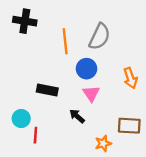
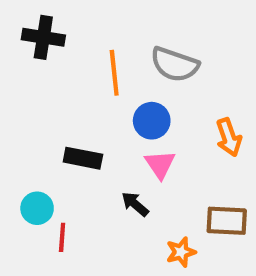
gray semicircle: (100, 37) -> (175, 64), turned 84

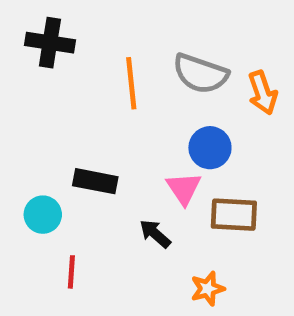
blue circle: (152, 121) -> (210, 148), moved
orange arrow: (229, 137) -> (263, 93), moved
cyan circle: (37, 208) -> (43, 215), moved
brown rectangle: (227, 221) -> (234, 215), moved

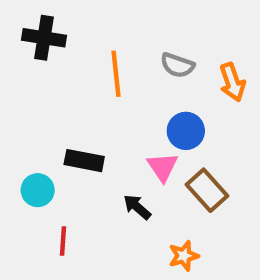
gray semicircle: (200, 74) -> (177, 65), size x0.7
brown rectangle: (234, 215) -> (207, 190), turned 45

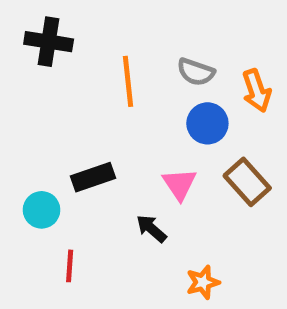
blue circle: (186, 131) -> (207, 123), moved
black rectangle: (84, 161) -> (93, 177), turned -30
brown rectangle: (207, 190) -> (247, 182), moved

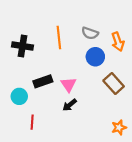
black cross: (49, 42) -> (22, 46), moved
pink triangle: (179, 184) -> (69, 85), moved
black arrow: (151, 229) -> (70, 105), turned -80
orange star: (203, 282) -> (119, 127), moved

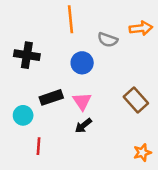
orange line: (59, 37) -> (71, 19), moved
orange arrow: (118, 42) -> (141, 28), moved, turned -78
blue circle: (95, 57) -> (82, 63), moved

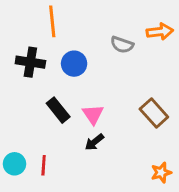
orange line: (71, 19) -> (52, 21), moved
blue circle: (82, 63) -> (74, 64), moved
black rectangle: (51, 97) -> (58, 110), turned 70
cyan circle: (23, 115) -> (14, 164), moved

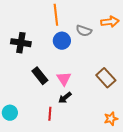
orange line: (52, 21) -> (56, 15), moved
blue circle: (74, 64) -> (62, 41), moved
red line: (44, 165) -> (50, 114), moved

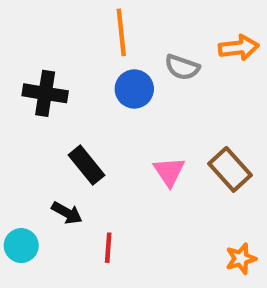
pink triangle: (64, 79) -> (169, 172), moved
black arrow: (65, 98) -> (67, 213), moved, turned -112

